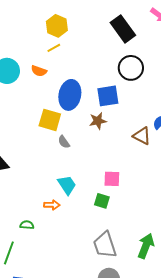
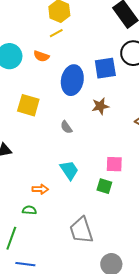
blue square: (108, 96) -> (105, 68), moved
yellow square: (50, 120) -> (28, 105), moved
orange arrow: (52, 205) -> (40, 189), moved
gray trapezoid: (105, 245) -> (81, 230), moved

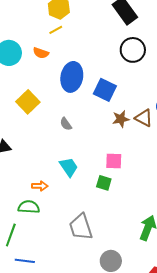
blue square: (105, 68) -> (105, 90), moved, turned 35
yellow square: (28, 105) -> (28, 102), turned 30
brown star: (100, 106) -> (121, 119), moved
green semicircle: (29, 210) -> (29, 207), size x1.5

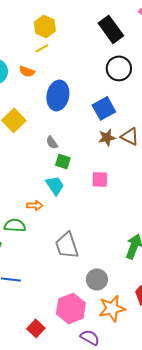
blue square: (105, 90) -> (104, 108), moved, turned 35
green square: (104, 183) -> (63, 161), moved
orange arrow: (40, 186) -> (35, 205), moved

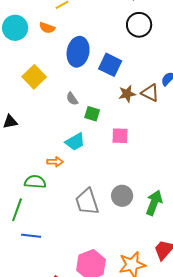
blue square: (104, 108) -> (110, 65), moved, turned -35
green square: (63, 161) -> (92, 114), moved
cyan trapezoid: (55, 185) -> (75, 142), turned 95
gray circle: (97, 279) -> (122, 196), moved

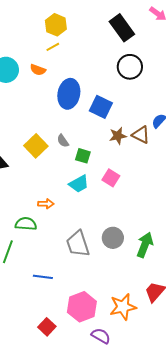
yellow square: (34, 77) -> (36, 146), moved
pink square: (120, 136) -> (111, 178), turned 30
cyan trapezoid: (75, 142) -> (79, 184), moved
blue line: (31, 236) -> (43, 277), moved

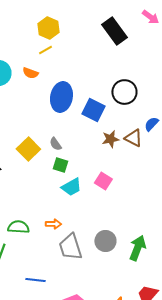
black circle: (130, 67) -> (124, 92), moved
green square: (83, 156) -> (60, 165), moved
orange arrow: (46, 204) -> (53, 224), moved

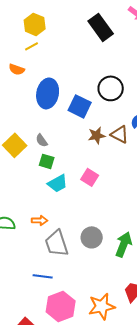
blue line: (35, 280) -> (43, 276), moved

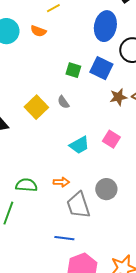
blue ellipse: (48, 93) -> (105, 26), moved
green square: (47, 161) -> (73, 70), moved
gray circle: (92, 237) -> (106, 189), moved

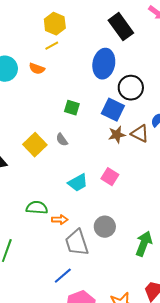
blue square: (101, 68) -> (113, 110), moved
green semicircle: (26, 185) -> (37, 208), moved
blue line: (64, 238) -> (63, 276), turned -48

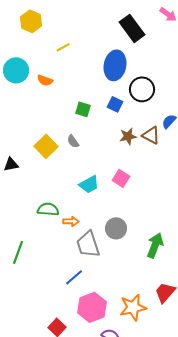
yellow hexagon: (55, 24) -> (31, 21), moved
orange semicircle: (37, 69) -> (45, 80), moved
blue square: (113, 110) -> (115, 104), moved, size x0.7

